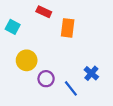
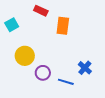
cyan square: (13, 27) -> (12, 25), turned 32
blue line: (71, 88) -> (66, 82), turned -35

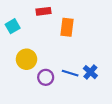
red rectangle: (41, 11) -> (44, 11), turned -32
blue line: (66, 82) -> (70, 73), moved

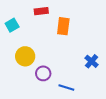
blue cross: (90, 72) -> (92, 61), moved
blue line: (70, 73) -> (66, 88), moved

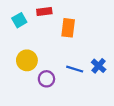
cyan square: (12, 25) -> (19, 20), moved
blue line: (66, 88) -> (75, 69), moved

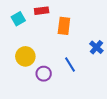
blue cross: (99, 66) -> (96, 47), moved
blue line: (75, 69) -> (70, 65), turned 42

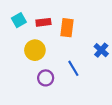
red rectangle: (42, 11) -> (43, 22), moved
yellow circle: (25, 56) -> (35, 50), moved

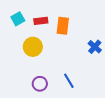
blue line: (73, 68) -> (69, 81), moved
purple circle: (46, 78) -> (40, 84), moved

